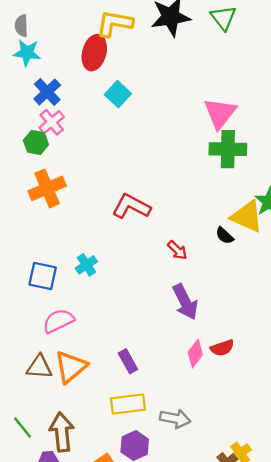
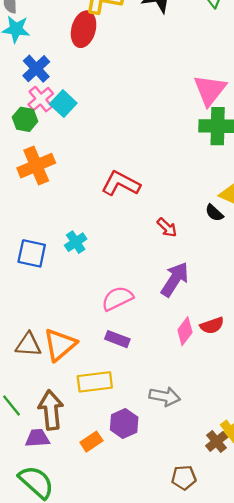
cyan square: (118, 94) -> (63, 104), moved
purple arrow: (185, 302) -> (175, 279), turned -120
pink semicircle: (58, 321) -> (117, 298), moved
purple rectangle: (128, 361) -> (117, 339), turned -40
yellow rectangle: (128, 404) -> (95, 382), moved

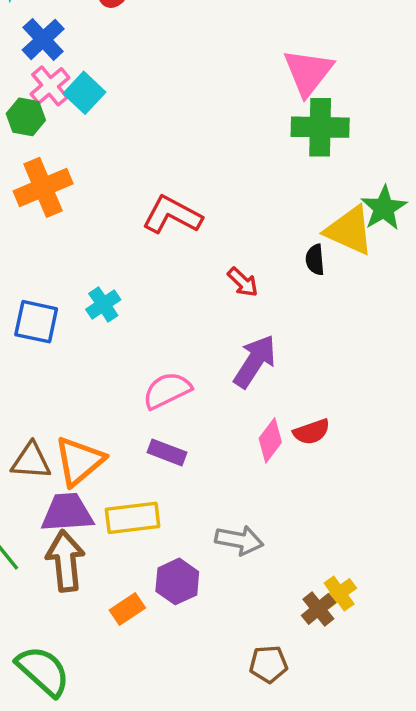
black semicircle: (214, 213) -> (315, 260), turned 42
purple trapezoid: (37, 438) -> (67, 513), moved, size x1.4

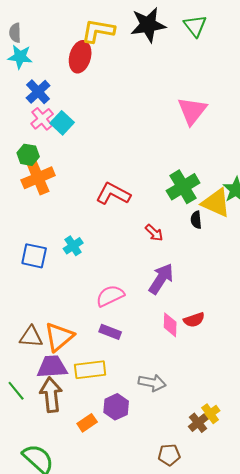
green hexagon: (26, 117) -> (28, 155), moved
green cross: (320, 127) -> (183, 187), moved, turned -32
pink diamond: (270, 440) -> (170, 325), turned -35

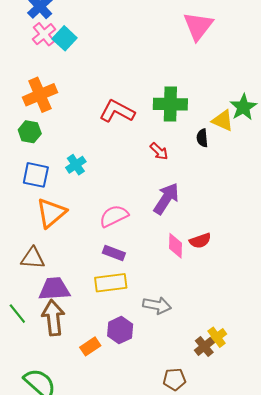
green hexagon: (28, 155) -> (30, 132), moved
green cross: (183, 187) -> (170, 104), moved, turned 32
yellow triangle: (216, 203) -> (223, 120), size x0.7
orange triangle: (59, 337) -> (51, 213), moved
yellow rectangle: (90, 370) -> (111, 283), moved

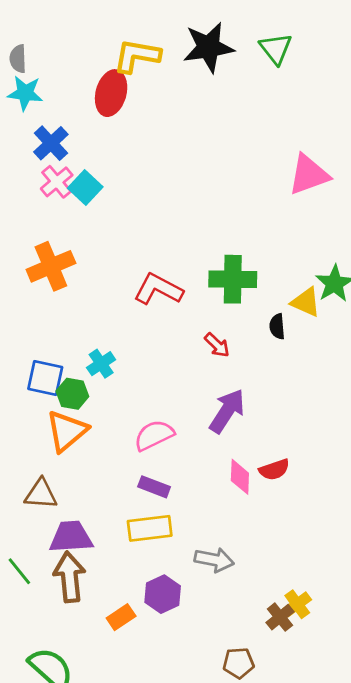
pink triangle: (198, 26) -> (309, 175), moved, turned 32
green hexagon: (30, 132) -> (72, 394), moved

